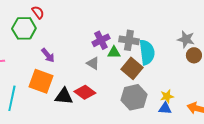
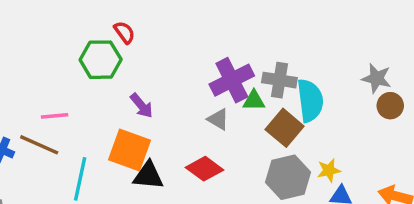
purple cross: (101, 40) -> (232, 80), size x1.4
black triangle: (64, 96) -> (148, 176), moved
yellow star: (167, 96) -> (329, 170), moved

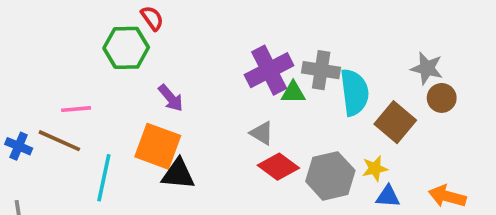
gray triangle: (218, 119) -> (262, 133), moved
brown square: (285, 128) -> (395, 122), moved
red diamond: (205, 169) -> (278, 167), moved

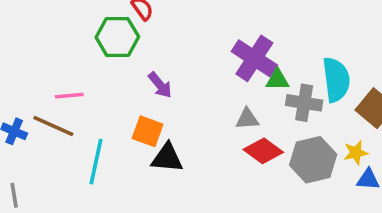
purple cross: (269, 70) -> (254, 58), turned -30
gray cross: (321, 70) -> (304, 103), moved
gray triangle: (262, 133) -> (247, 119), turned -35
orange square: (158, 146) -> (148, 131), size x0.7

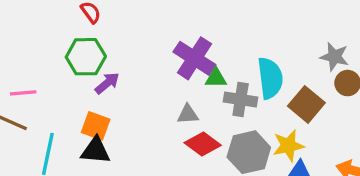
green hexagon: (117, 37) -> (86, 57), moved
purple arrow: (160, 85) -> (107, 83), turned -90
yellow star: (356, 153) -> (288, 146), size x1.4
black triangle: (167, 158) -> (96, 151), moved

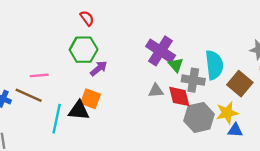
green triangle: (216, 78) -> (176, 65), turned 49
red diamond: (203, 144) -> (179, 96), moved, turned 40
black triangle: (96, 151) -> (79, 110), moved

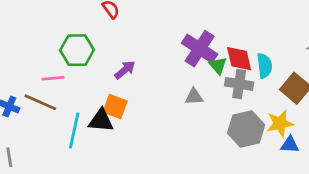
green hexagon: (84, 50) -> (77, 50), moved
cyan semicircle: (214, 65) -> (264, 66), size x0.7
red diamond: (179, 96) -> (239, 59), moved

